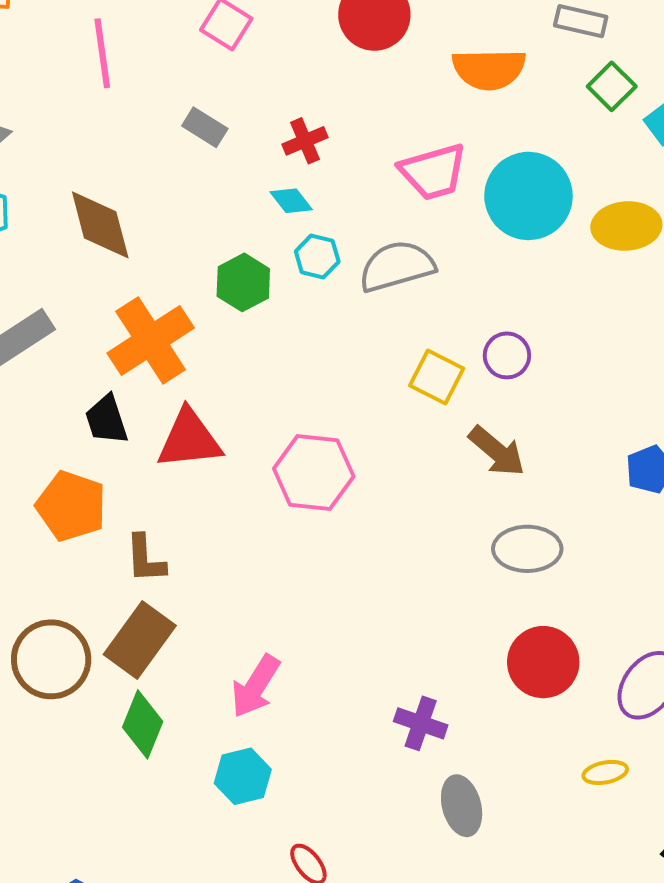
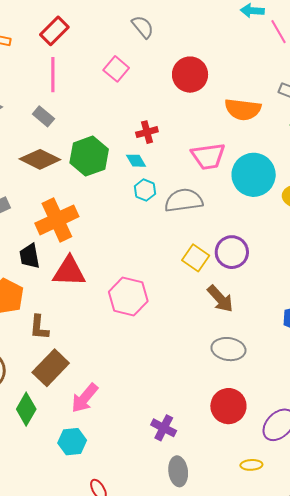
gray rectangle: (205, 127) -> (43, 116), moved
brown diamond: (100, 225) -> (40, 159), turned -57
green hexagon: (243, 282) -> (89, 156), moved, size x1.4
purple circle: (507, 355) -> (232, 252), size x1.4
brown rectangle: (140, 640) -> (51, 368), moved

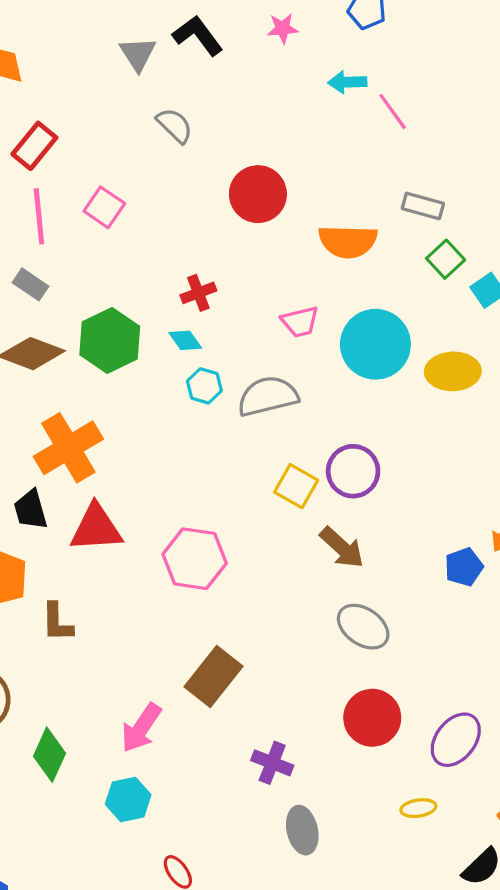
pink square: (116, 69) -> (104, 207), moved
pink trapezoid: (208, 156) -> (300, 322), size x0.7
gray ellipse: (228, 349) -> (363, 627), turned 32
brown rectangle: (51, 368) -> (213, 677), moved

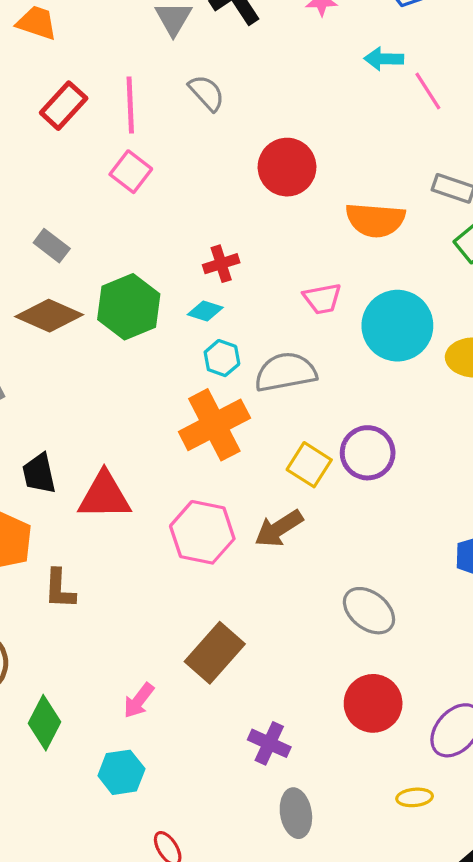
pink line: (39, 216) -> (130, 105), moved
cyan diamond: (185, 340) -> (205, 311), turned -40
orange cross: (68, 448) -> (214, 425), moved
brown arrow: (342, 548) -> (279, 528), moved, turned 102
pink arrow: (141, 728) -> (139, 701), size x0.7

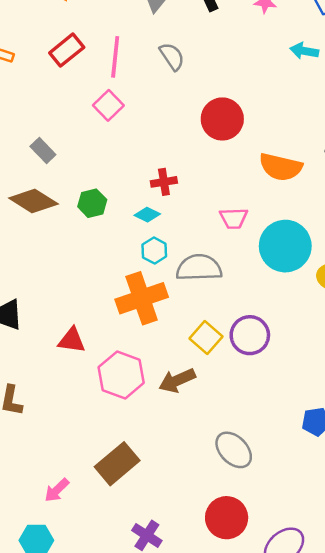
green hexagon: (129, 307) -> (92, 203), size x0.6
red triangle: (104, 496) -> (72, 340), moved, size x0.7

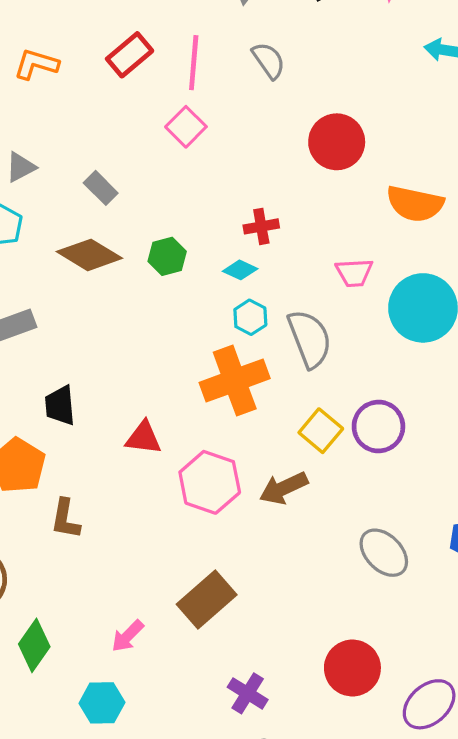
gray semicircle: (199, 268) -> (310, 339), turned 72
gray ellipse: (234, 450) -> (384, 553), moved

